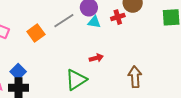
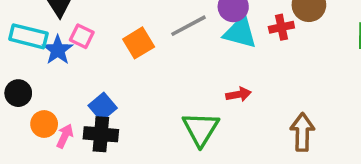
cyan triangle: (94, 22) -> (240, 32), size x1.5
green triangle: (76, 80) -> (201, 129), turned -30

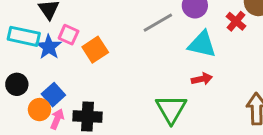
red cross: (281, 27) -> (236, 21), turned -36
cyan triangle: (240, 32) -> (202, 44), moved
orange square: (139, 43) -> (95, 50), moved
blue square: (103, 107) -> (53, 95), moved

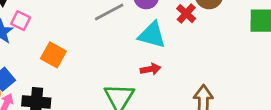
orange square: (95, 50) -> (53, 55), moved, turned -30

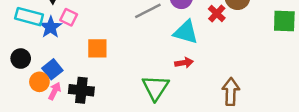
orange square: (53, 55) -> (97, 48), turned -30

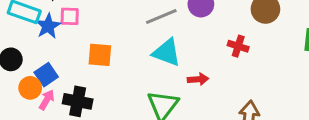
red cross: (217, 13) -> (238, 46), moved, turned -30
pink square: (69, 17) -> (70, 16), turned -30
cyan triangle: (186, 32) -> (167, 52), moved

